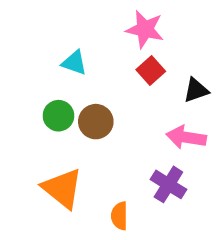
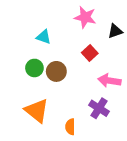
red square: (151, 71) -> (90, 53), moved
black triangle: (196, 90) -> (115, 31), moved

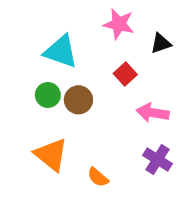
cyan triangle: (44, 37) -> (61, 51), size x1.6
purple cross: (99, 108) -> (157, 159), moved
orange semicircle: (70, 127) -> (98, 177), turned -49

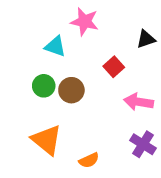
pink star: (119, 24) -> (85, 22), moved
cyan triangle: (61, 51) -> (55, 46), size x0.7
orange semicircle: (98, 177) -> (89, 160), turned -66

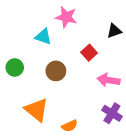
green circle: (44, 86) -> (15, 67), moved

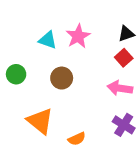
pink star: (66, 17) -> (78, 36), moved, turned 30
red square: (89, 53) -> (124, 58), moved

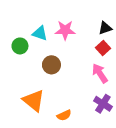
pink star: (78, 36) -> (65, 30), turned 30
green circle: (16, 74) -> (20, 46), moved
pink arrow: (120, 88) -> (100, 73), turned 48

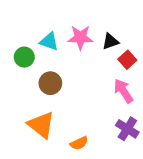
black triangle: (105, 28) -> (110, 41), moved
brown circle: (51, 65) -> (50, 83), moved

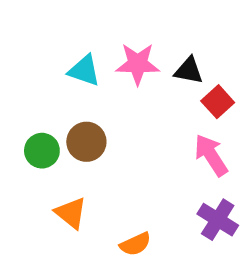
black triangle: (110, 41) -> (189, 71), turned 30
green circle: (24, 57) -> (42, 151), moved
orange triangle: (41, 125) -> (71, 213), size x0.7

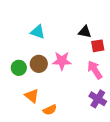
pink star: (138, 64) -> (62, 61), moved
red square: (218, 102) -> (98, 46), turned 32
orange semicircle: (135, 244) -> (50, 110), moved

